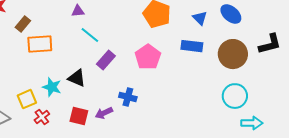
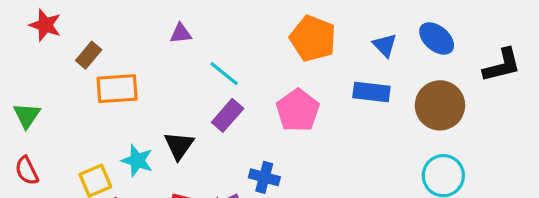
cyan line: (90, 35) -> (224, 74), moved
black L-shape: (270, 44) -> (502, 65), moved
black triangle: (77, 78) -> (179, 146), turned 42

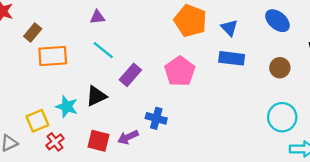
blue triangle: (385, 45) -> (229, 28), moved
cyan line: (224, 74) -> (103, 50), moved
brown circle: (440, 105) -> (280, 68), size x0.6
black triangle: (179, 146) -> (96, 96), turned 30

